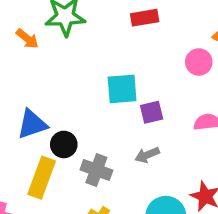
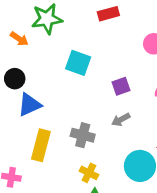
cyan square: (122, 89) -> (78, 63), moved, turned 30
black circle: (64, 144) -> (15, 79), moved

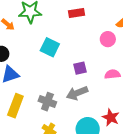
gray arrow: (121, 120) -> (77, 93), size x1.5

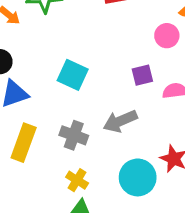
cyan square: (50, 47) -> (73, 75), moved
purple square: (80, 68) -> (142, 75), moved

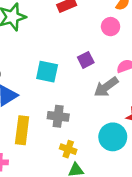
purple square: (142, 75) -> (86, 60), moved
gray arrow: (120, 121) -> (106, 87), moved

